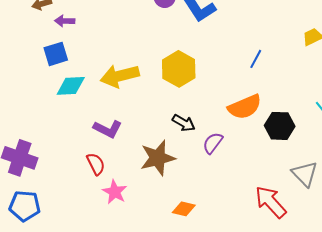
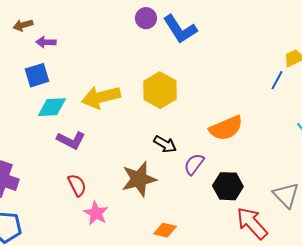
blue line: (256, 59) -> (277, 80), moved
black hexagon: (280, 126) -> (228, 186), moved
purple L-shape: (108, 129) -> (71, 140), moved

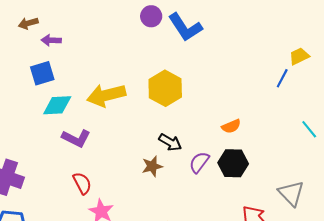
orange semicircle: (226, 128) -> (231, 126), size x0.6
brown star: (139, 179) -> (152, 166), moved, size x0.6
black hexagon: (228, 186) -> (233, 163), moved

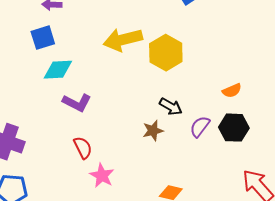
yellow arrow: (106, 95) -> (123, 40), moved

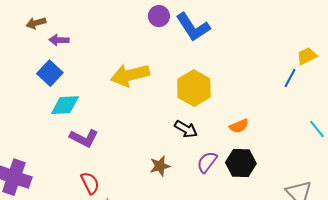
blue square: (43, 38) -> (50, 73), turned -30
yellow hexagon: (166, 53) -> (194, 88), moved
black arrow: (171, 107) -> (186, 129), moved

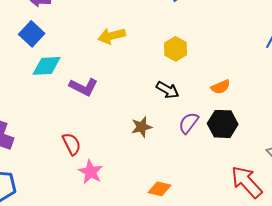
yellow arrow: (130, 75) -> (112, 36), size x0.7
yellow hexagon: (194, 88) -> (176, 49), size x0.7
purple L-shape: (84, 138) -> (84, 87), moved

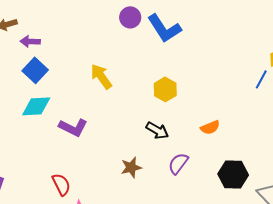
blue square: (32, 34) -> (35, 70), moved
yellow arrow: (112, 36) -> (101, 76), turned 68
black hexagon: (223, 124) -> (233, 174), moved

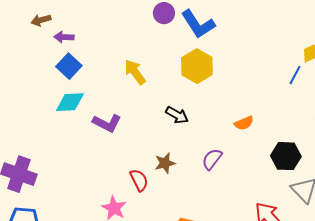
yellow hexagon: (165, 89) -> (197, 66), moved, size x1.4
black arrow: (157, 130) -> (177, 115), moved
black hexagon: (233, 174) -> (286, 156), moved
red semicircle: (61, 184) -> (139, 180), moved

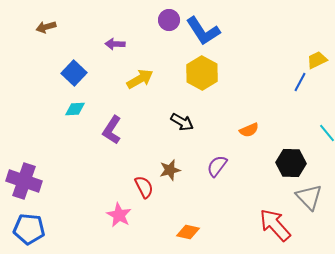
purple arrow: (64, 37) -> (115, 44), moved
yellow arrow: (135, 72) -> (140, 79), turned 96
cyan diamond: (70, 102) -> (75, 109), size x0.7
purple L-shape: (107, 123) -> (112, 130), turned 96

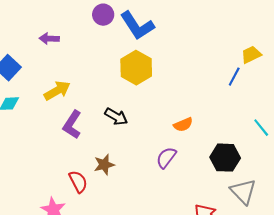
yellow arrow: (140, 79) -> (57, 91), moved
purple L-shape: (112, 130) -> (72, 125), moved
purple semicircle: (217, 166) -> (166, 158), moved

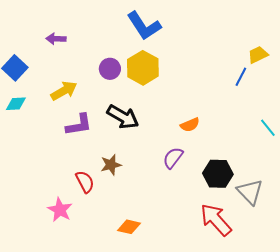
purple circle: (103, 15) -> (110, 69), moved
black arrow: (116, 117) -> (123, 117), size x1.4
purple L-shape: (72, 125) -> (79, 125), turned -132
black hexagon: (225, 158) -> (218, 174), moved

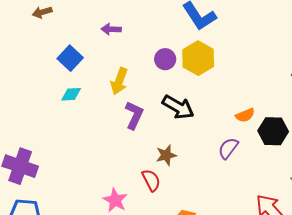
yellow arrow: (64, 91) -> (119, 81), turned 140
purple L-shape: (79, 125) -> (134, 115), turned -56
black hexagon: (218, 174) -> (273, 131), moved
red semicircle: (85, 182) -> (151, 180), moved

